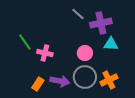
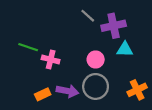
green line: (25, 42) -> (28, 47), turned -36
orange cross: (109, 80) -> (137, 90), moved
orange rectangle: (38, 84) -> (43, 94), turned 32

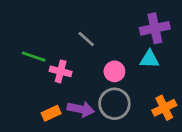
gray line: (88, 16) -> (86, 39), moved
purple cross: (114, 26) -> (155, 28), moved

